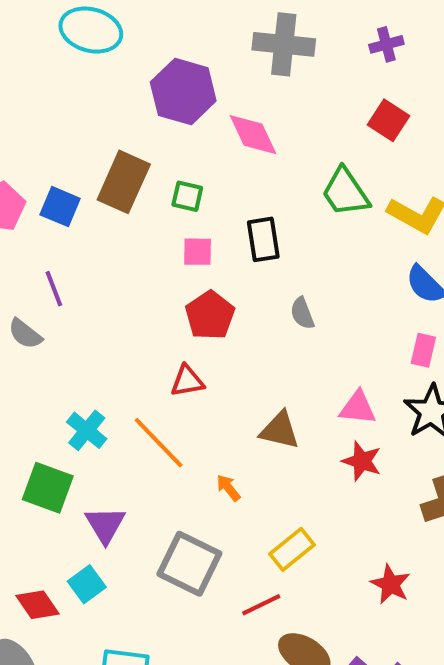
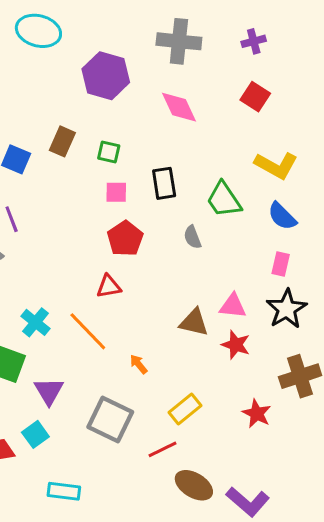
pink diamond: (253, 135) -> (179, 107), moved
brown rectangle: (124, 182) -> (62, 141), size x0.7
green trapezoid: (345, 192) -> (224, 200), moved
brown triangle: (280, 430) -> (194, 322), moved
red star: (391, 584) -> (257, 414), moved

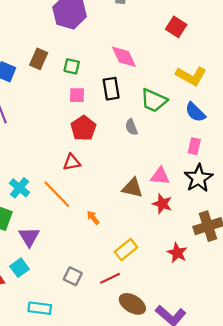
pink diamond: (179, 107) -> (124, 57), moved
green trapezoid: (224, 200) -> (154, 100), turned -32
gray square: (110, 419) -> (73, 276), moved, size x0.6

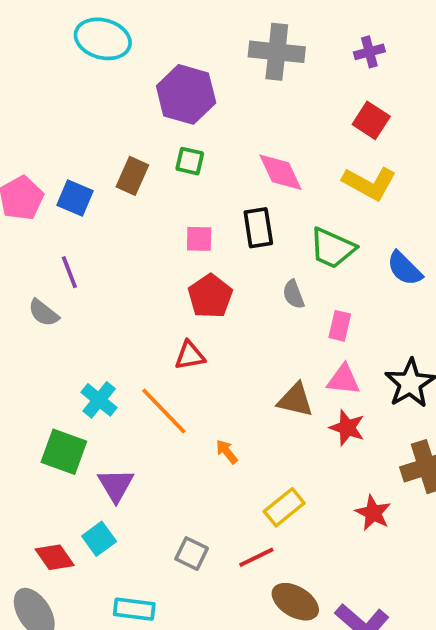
green square: (72, 66) -> (190, 161), moved
yellow L-shape: (191, 76) -> (369, 183), moved
pink rectangle: (194, 146) -> (340, 326), moved

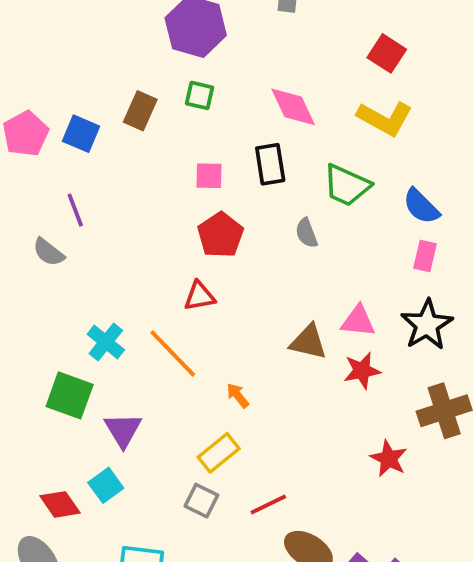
pink rectangle: (340, 326) -> (425, 256), moved
red star: (347, 428) -> (362, 371), turned -30
yellow rectangle: (284, 507) -> (219, 453), moved

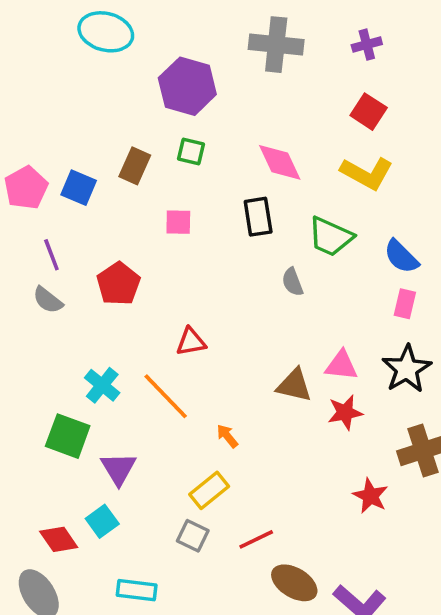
pink square: (209, 176) -> (178, 222), moved
purple line: (75, 210) -> (51, 255), moved
red pentagon: (221, 235) -> (118, 284), moved

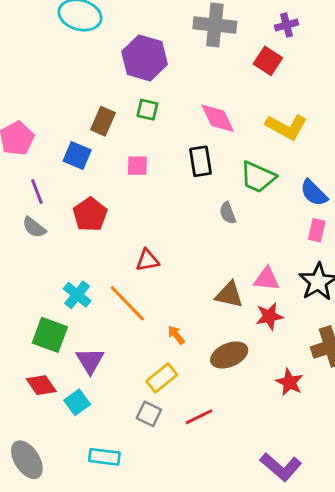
red square: (369, 112) -> (268, 61), moved
blue square: (79, 188) -> (77, 156), moved
red diamond: (59, 539) -> (41, 385), moved
brown ellipse: (294, 583) -> (229, 355), moved, turned -54

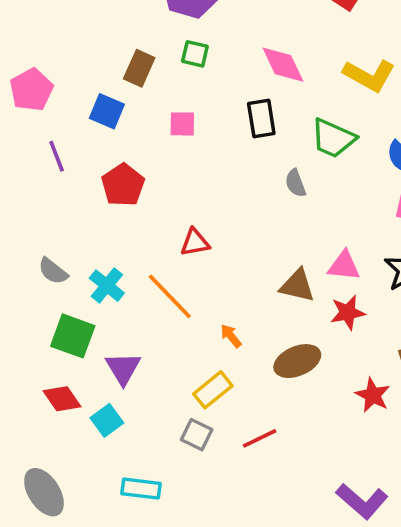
gray semicircle: (34, 227) -> (53, 271), moved

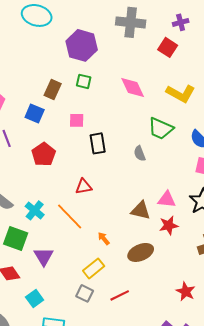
black rectangle: (261, 119) -> (98, 143), moved
red star: (373, 395) -> (186, 291), moved
cyan square: (107, 420) -> (35, 298), moved

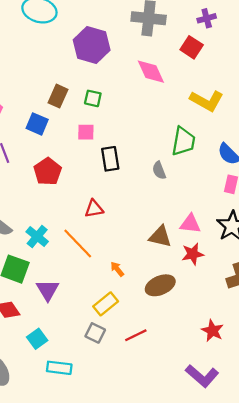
green square: (84, 81) -> (93, 98), moved
pink diamond: (133, 87) -> (151, 72), moved
green trapezoid: (161, 128) -> (183, 141), turned -104

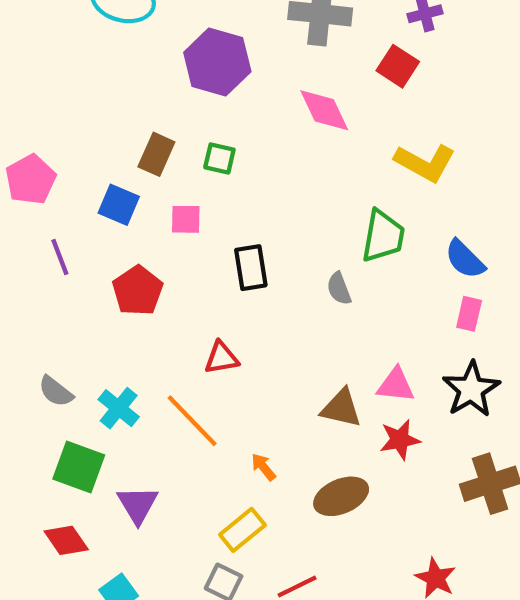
pink square: (86, 132) -> (186, 219), moved

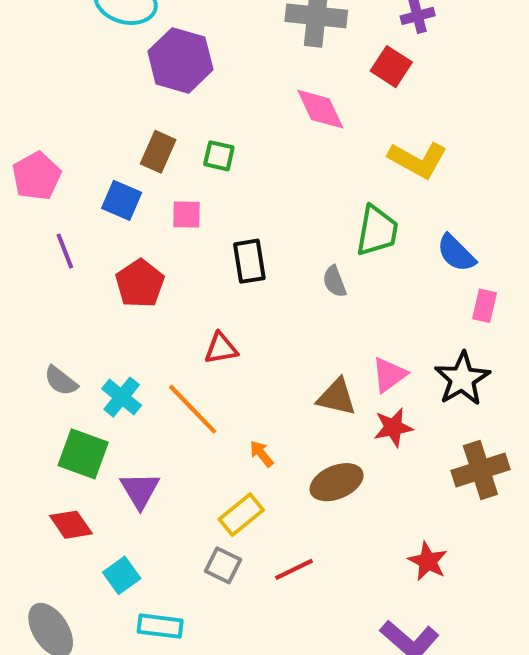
purple hexagon: (217, 62) -> (180, 60), moved
pink rectangle: (469, 314) -> (485, 306), moved
pink triangle: (396, 385) -> (389, 375), turned -42

